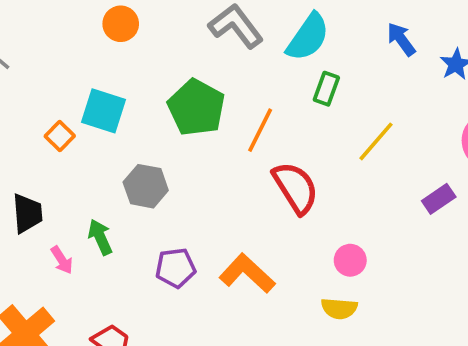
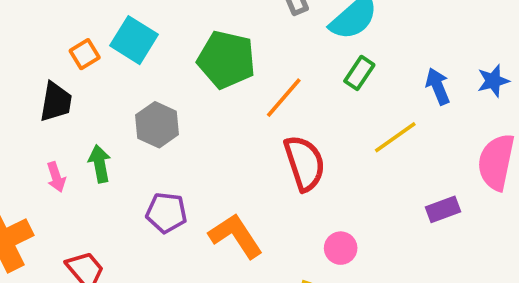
blue arrow: (401, 39) -> (438, 86), moved
green pentagon: (196, 108) -> (226, 60), turned -30
black trapezoid: (27, 213) -> (56, 102), moved

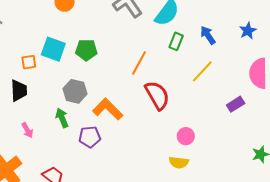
orange square: (85, 54) -> (29, 62), turned 35
green pentagon: (226, 60) -> (86, 50), moved, size x0.7
blue arrow: (438, 86) -> (208, 35), moved
green arrow: (100, 164) -> (62, 118), moved
orange L-shape: (236, 236) -> (108, 109), moved

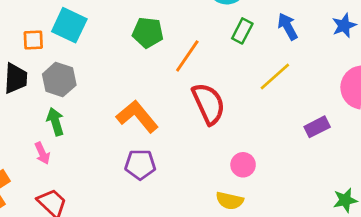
green pentagon: (86, 50) -> (148, 33), moved
gray hexagon: (75, 91) -> (59, 80), moved
green arrow: (62, 118) -> (55, 122), moved
pink arrow: (27, 130) -> (42, 153), moved
purple pentagon: (90, 137) -> (140, 164), moved

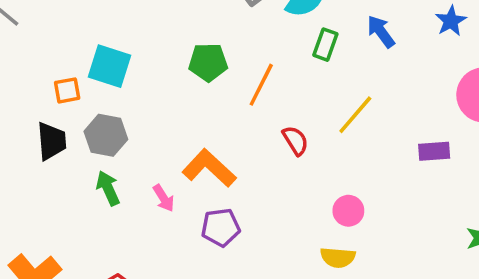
yellow line: (275, 76) -> (355, 115), moved
red semicircle: (209, 104) -> (295, 140), size x0.6
purple rectangle: (317, 127) -> (434, 151), turned 30
pink arrow: (42, 153) -> (164, 198), moved

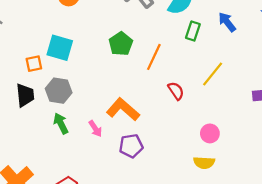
green pentagon: (208, 62) -> (121, 44), turned -30

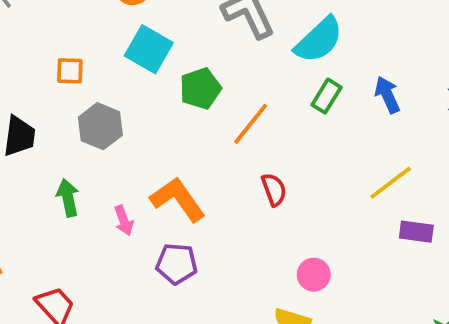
cyan square: (60, 48) -> (149, 49), moved
orange square: (34, 64) -> (70, 71), moved
yellow line: (213, 74) -> (391, 183), moved
gray hexagon: (59, 91) -> (100, 126), moved

